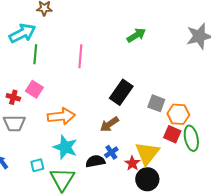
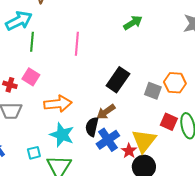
orange hexagon: (178, 114) -> (175, 83), moved
blue cross: (111, 152) -> (108, 140), size x1.6
black semicircle: (95, 161) -> (92, 127), moved, turned -66

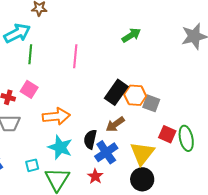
orange hexagon: (175, 83) -> (135, 95), moved
brown arrow: (106, 112) -> (115, 124), moved
red star: (129, 151) -> (95, 176), moved

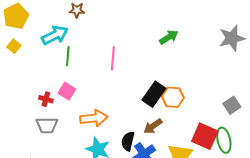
gray square: (151, 103) -> (232, 105), moved, turned 36
red square: (167, 134) -> (205, 136), size x1.5

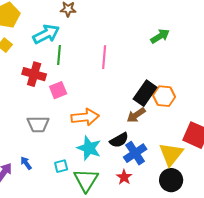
pink square: (67, 91) -> (58, 90), turned 36
red cross: (46, 99) -> (34, 74), moved, size x1.6
brown arrow: (153, 126) -> (136, 115), moved
black semicircle: (128, 141) -> (119, 140), turned -132

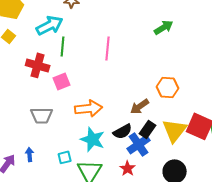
black rectangle: (145, 93) -> (148, 129), moved, size x0.7
yellow triangle: (171, 154) -> (175, 130), moved
blue arrow: (26, 163) -> (30, 154), turned 32

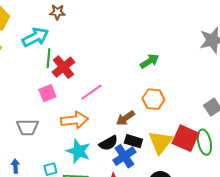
green arrow: (164, 27) -> (149, 61), moved
pink line: (108, 48) -> (91, 92), moved, turned 50
red cross: (38, 65) -> (63, 67), moved, turned 35
black rectangle: (148, 129) -> (133, 141), turned 72

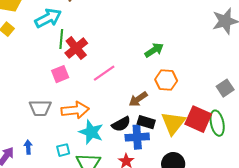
green arrow: (149, 61) -> (154, 50), moved
orange arrow: (74, 120) -> (75, 110), moved
blue cross: (124, 156) -> (137, 137), turned 30

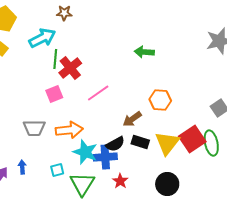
green arrow: (154, 50) -> (144, 52), moved, turned -144
red square: (198, 119) -> (192, 139), turned 32
blue cross: (137, 137) -> (105, 157), moved

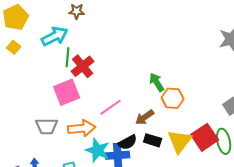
green arrow: (144, 52) -> (157, 82), moved, turned 54
pink line: (98, 93) -> (111, 107), moved
pink square: (54, 94) -> (67, 92), size x1.5

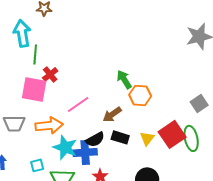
cyan arrow: (55, 36) -> (22, 33), turned -72
red cross: (83, 66) -> (50, 74), moved, size x0.7
pink square: (67, 92) -> (34, 89), turned 32
yellow triangle: (180, 141) -> (147, 138), size x0.6

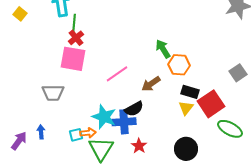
red cross: (50, 74) -> (76, 38), moved
orange arrow: (49, 125) -> (88, 133), moved, size x0.6
black rectangle: (120, 137) -> (190, 92), moved
green ellipse: (191, 138) -> (230, 129), moved, turned -50

